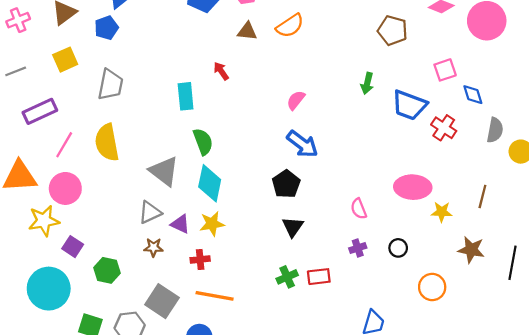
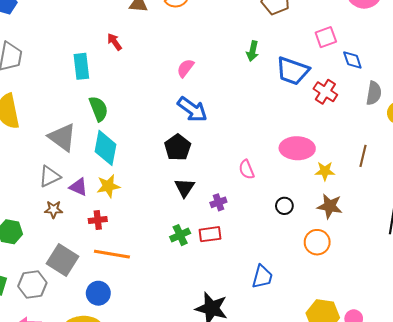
purple cross: (358, 248) -> (218, 202), moved
brown star: (471, 250) -> (330, 206), moved

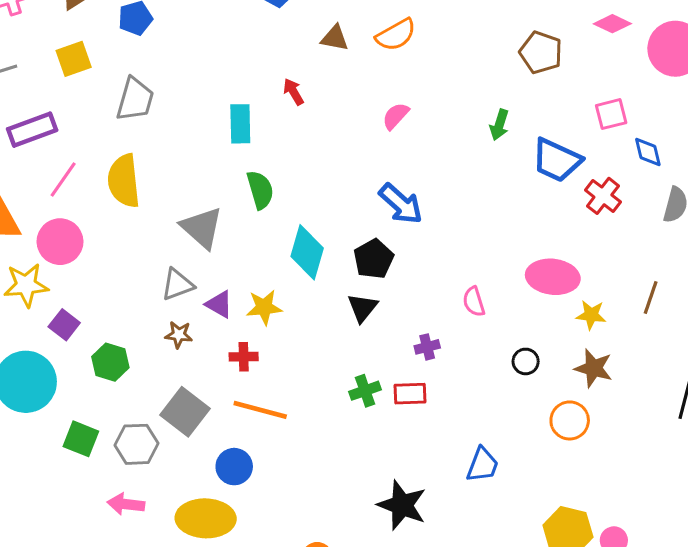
pink semicircle: (185, 68) -> (396, 116), moved
cyan diamond: (105, 148) -> (307, 252), moved
black triangle: (185, 188) -> (362, 308), moved

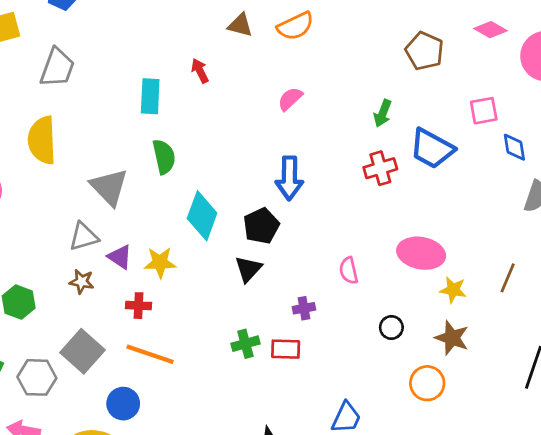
red cross: (603, 196) -> (380, 168), moved, turned 32
blue arrow: (401, 204) -> (289, 178), turned 45

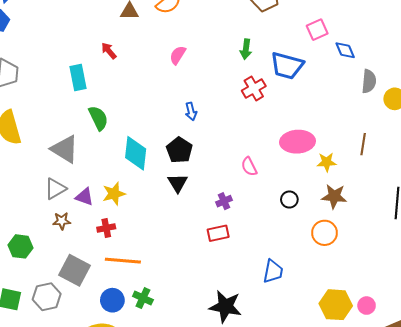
blue arrow: (289, 178) -> (191, 111), size x0.6
green cross: (245, 344) -> (143, 298), moved, turned -36

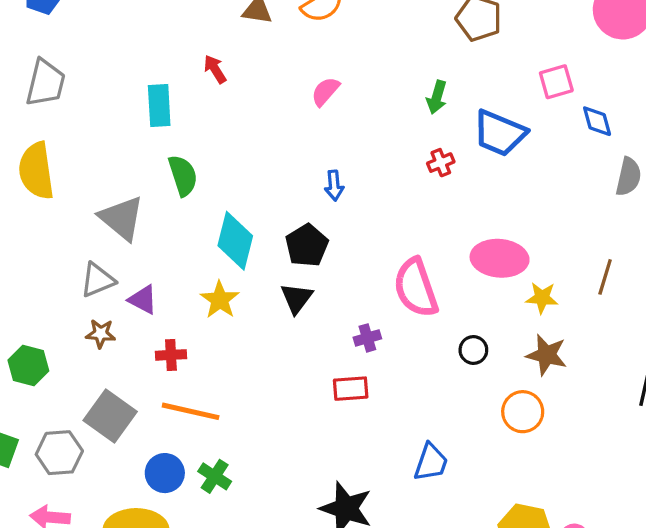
red cross: (254, 88) -> (441, 163), size x0.7
pink semicircle: (249, 167) -> (416, 288), size x1.8
yellow star: (114, 194) -> (220, 300), moved, turned -30

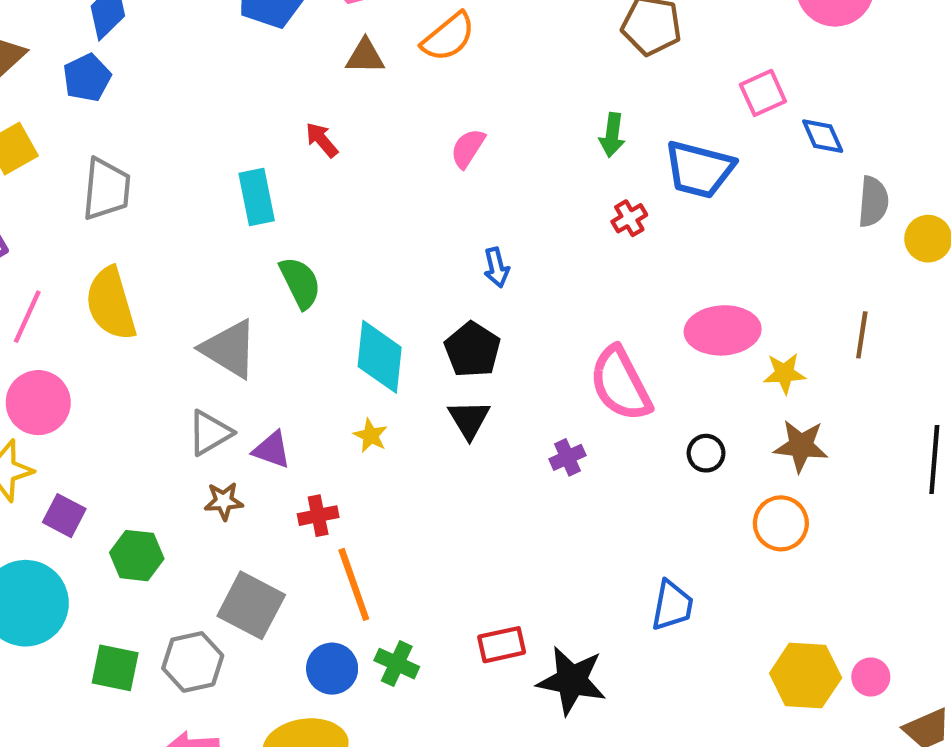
yellow star: (220, 300) -> (371, 436), size x0.7
red rectangle: (351, 389) -> (502, 645), moved
orange line: (191, 411) -> (354, 584), turned 66

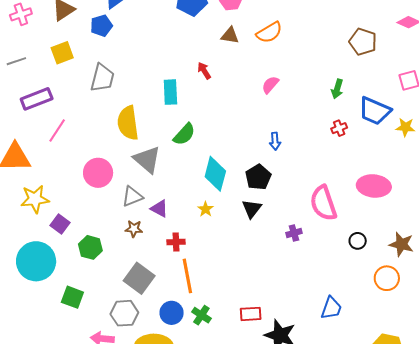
green semicircle: (300, 283) -> (184, 134), turned 60
yellow semicircle: (111, 304) -> (128, 123), moved
yellow star: (784, 373) -> (405, 127), moved
pink circle: (38, 403) -> (98, 173), moved
gray hexagon: (193, 662) -> (124, 313), moved

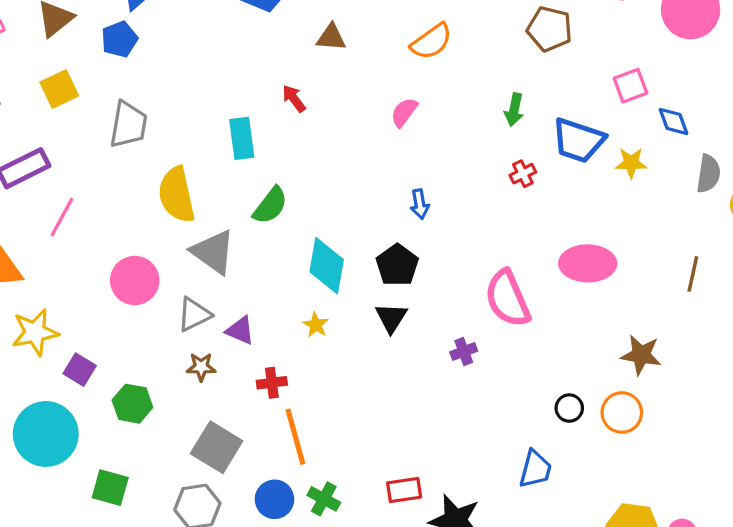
orange semicircle: (269, 32) -> (431, 41), moved
black circle: (358, 241) -> (569, 408), moved

